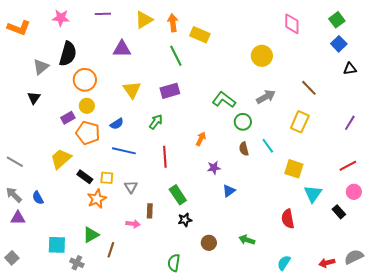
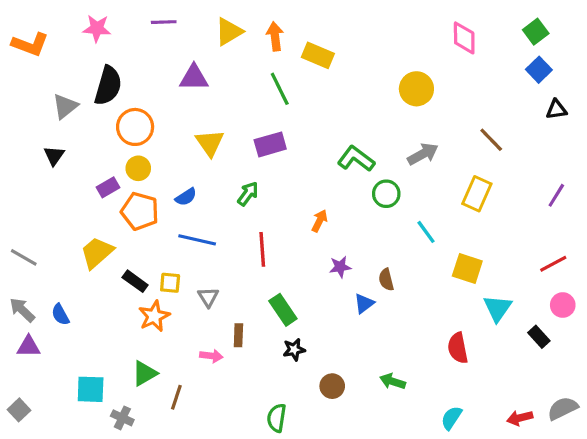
brown semicircle: (244, 149) -> (386, 280), moved

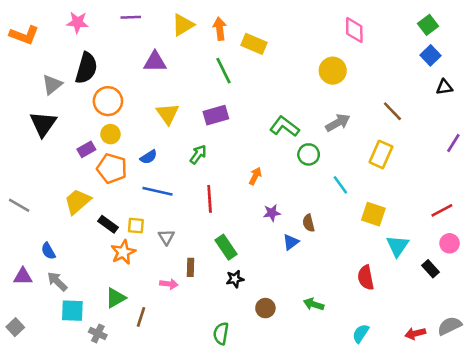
pink diamond: (464, 38) -> (354, 30), moved
black triangle: (54, 156) -> (43, 124), size x1.6
purple line: (556, 195) -> (453, 143), moved
gray arrow: (22, 310) -> (57, 281), moved

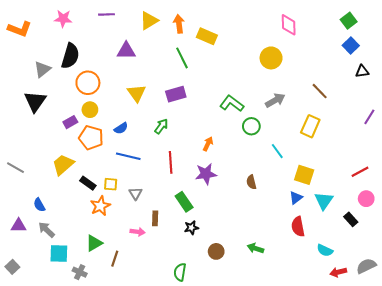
purple star: (272, 213) -> (206, 174), moved, size x1.5
blue triangle: (291, 242) -> (296, 198), moved
cyan semicircle: (361, 333) -> (325, 250), moved, turned -98

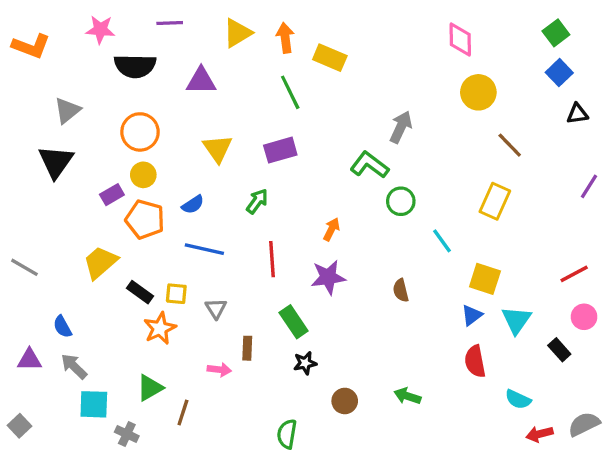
black semicircle: (70, 56) -> (135, 66), moved, turned 75
yellow circle: (271, 58) -> (478, 92), moved
gray arrow: (275, 100) -> (401, 127), moved, turned -36

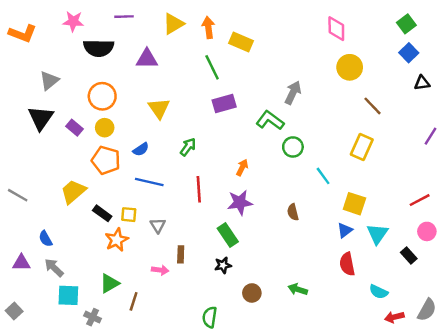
purple rectangle: (280, 150) -> (224, 103), moved
purple rectangle: (112, 195) -> (74, 128), moved, turned 70
green rectangle: (294, 322) -> (228, 235), moved
gray semicircle: (584, 424) -> (427, 310), turned 145

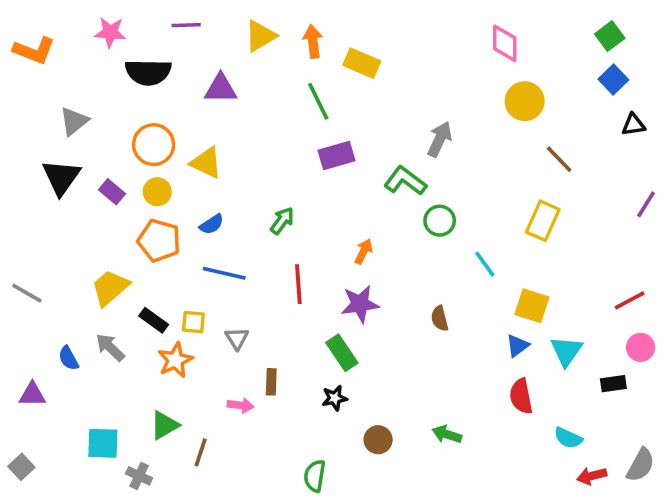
yellow triangle: (159, 108) -> (206, 163), moved, turned -30
black rectangle: (409, 256) -> (613, 384), turned -56
gray arrow: (54, 268) -> (110, 347), moved

